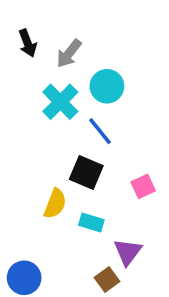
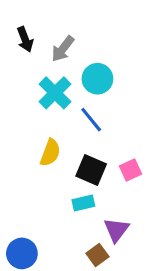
black square: (86, 173) -> (91, 170), moved
yellow semicircle: (55, 204) -> (50, 153), moved
cyan rectangle: (91, 223) -> (83, 203), turned -30

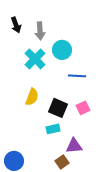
gray arrow: (63, 49) -> (40, 31), turned -42
blue line: (91, 120) -> (77, 76), moved, turned -48
purple triangle: (116, 230) -> (74, 146), turned 48

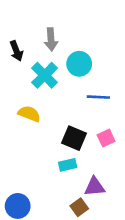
black arrow: (16, 25) -> (16, 51), moved
yellow semicircle: (32, 97) -> (29, 114), moved, turned -90

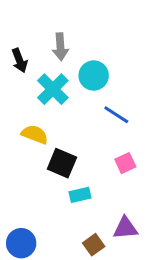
blue line: (98, 97) -> (116, 115), turned 30
black square: (74, 138) -> (62, 163), moved
purple triangle: (95, 187) -> (125, 228), moved

